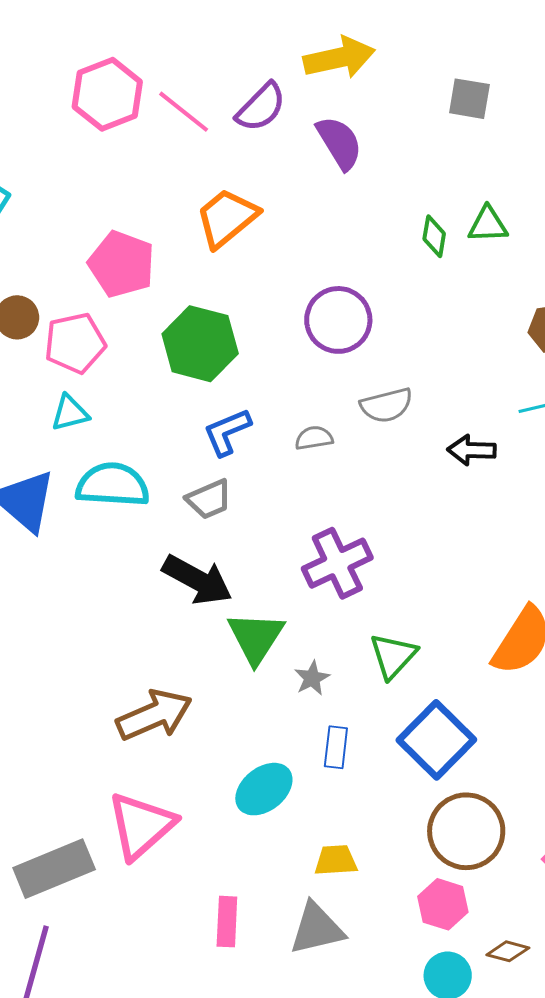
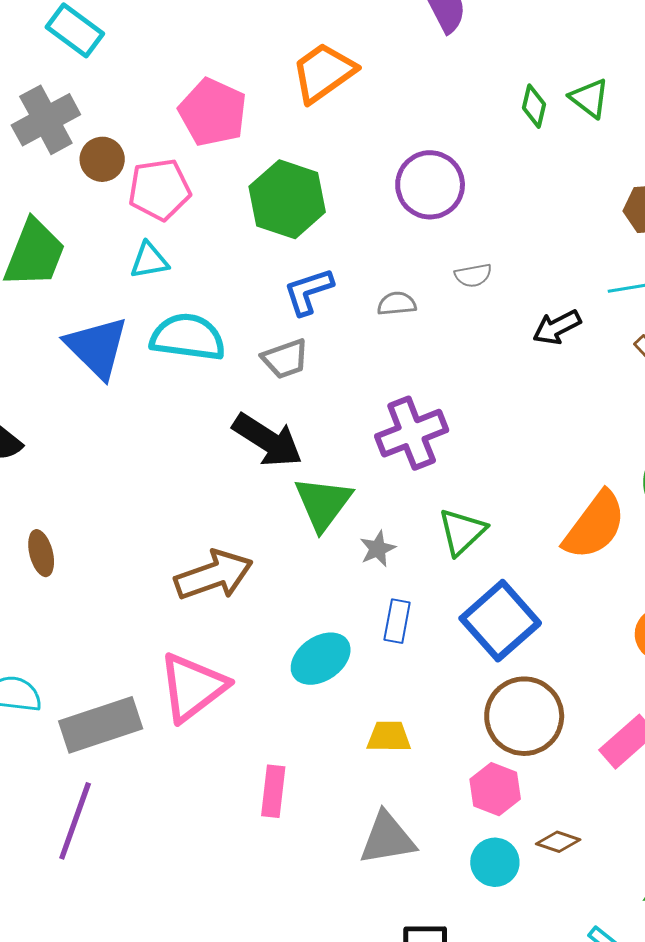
green triangle: (488, 225) -> (590, 98), turned 36
gray semicircle: (386, 405) -> (473, 275), size x0.7
black arrow: (472, 450) -> (557, 327), turned -33
gray triangle: (317, 929) -> (387, 838), moved

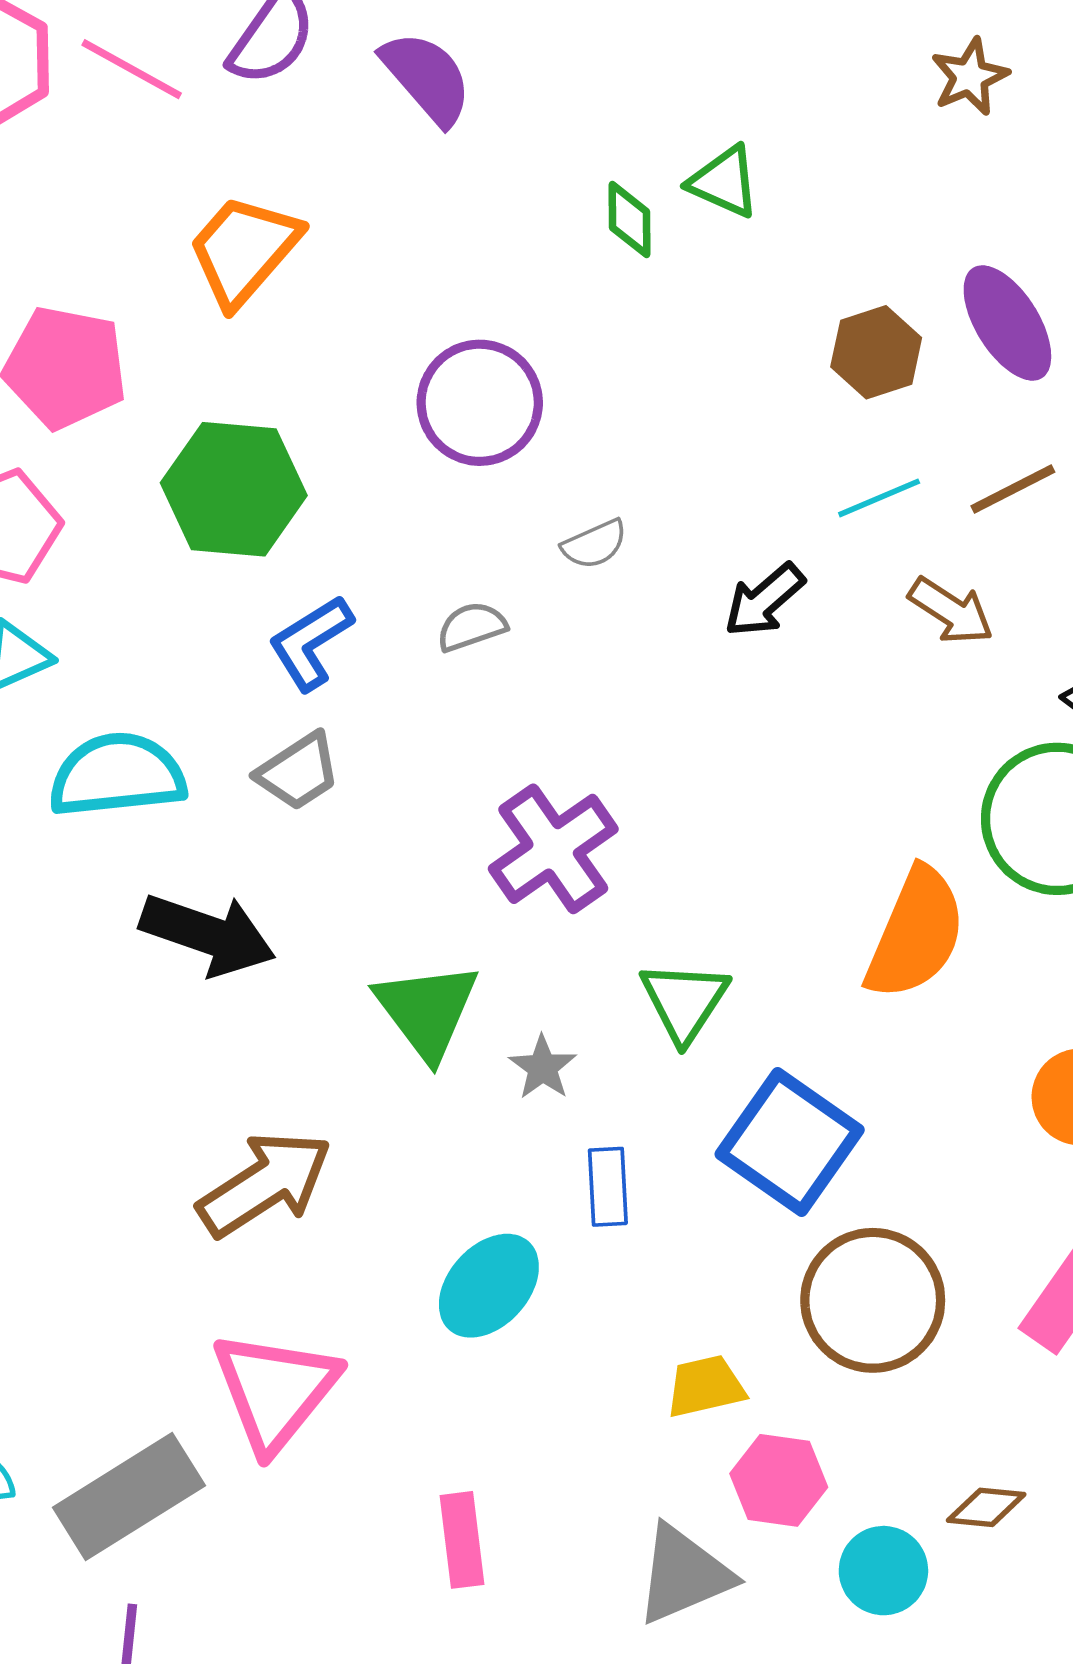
black arrow: (268, 440) -> (208, 934), moved
yellow trapezoid: (389, 737) -> (705, 1386), moved
pink hexagon: (495, 789) -> (779, 1480), moved

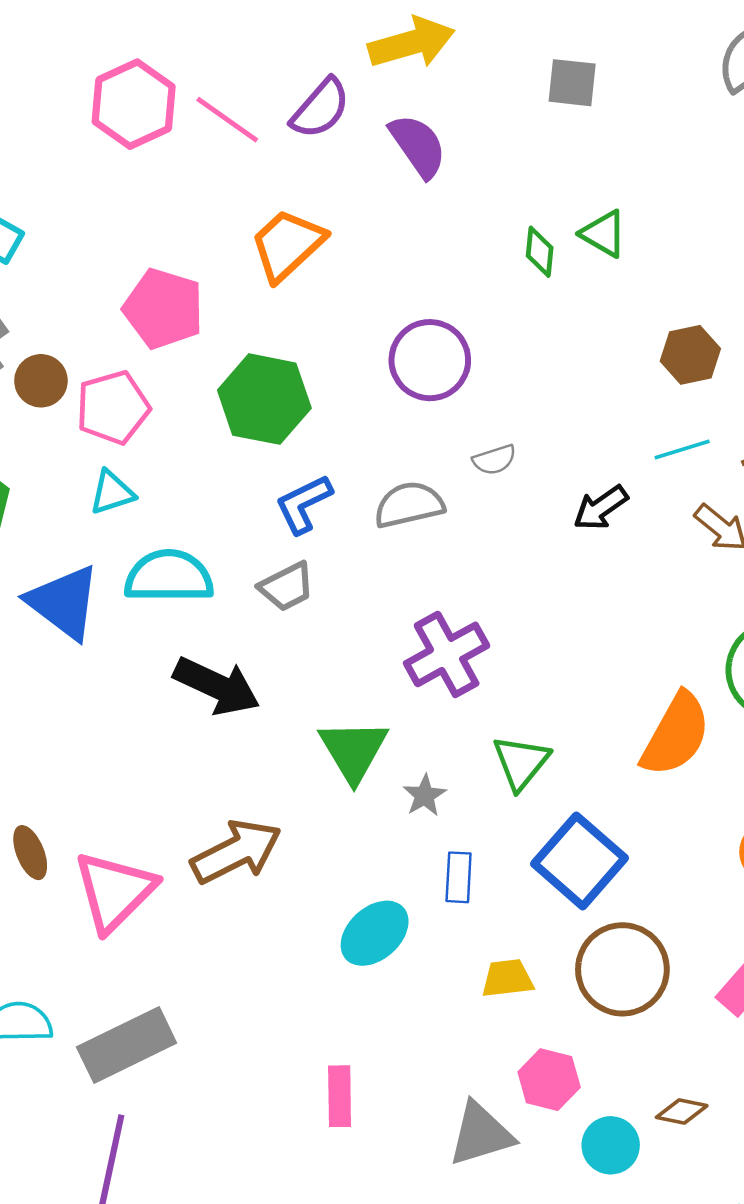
gray semicircle: (472, 627) -> (409, 505), size x1.5
yellow trapezoid: (705, 1386) -> (507, 978), moved
pink triangle: (275, 1391) -> (114, 891), moved

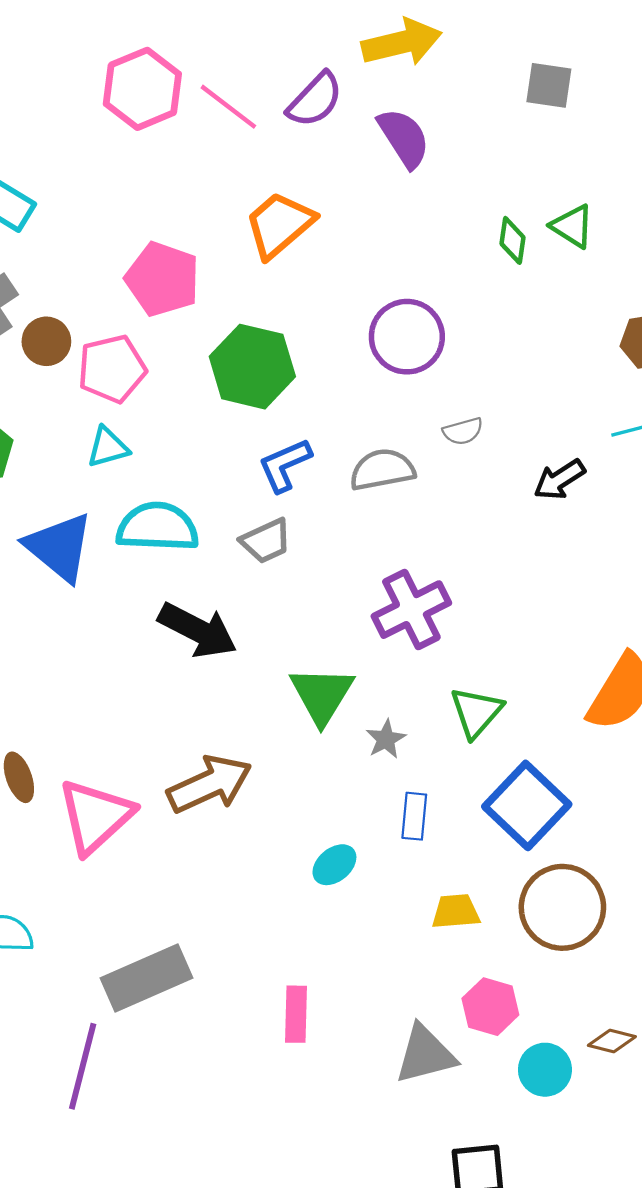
cyan ellipse: (375, 933) -> (334, 865), size x0.7
gray rectangle: (127, 1045) -> (146, 978), moved

